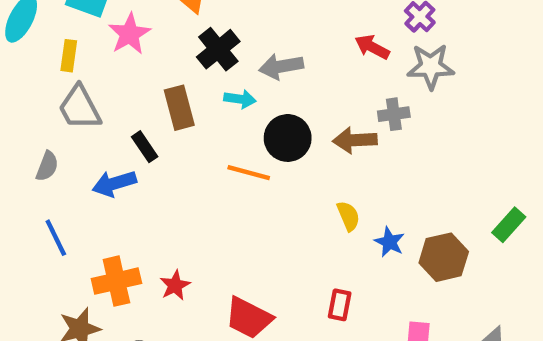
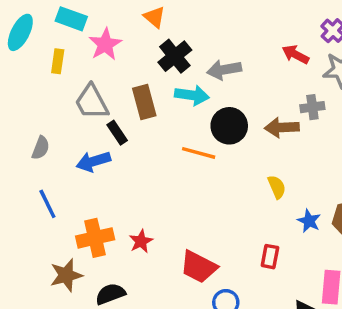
cyan arrow: (240, 99) -> (192, 95), size x1.4
gray trapezoid: (80, 108) -> (92, 102), moved
blue star: (389, 242) -> (309, 221), moved

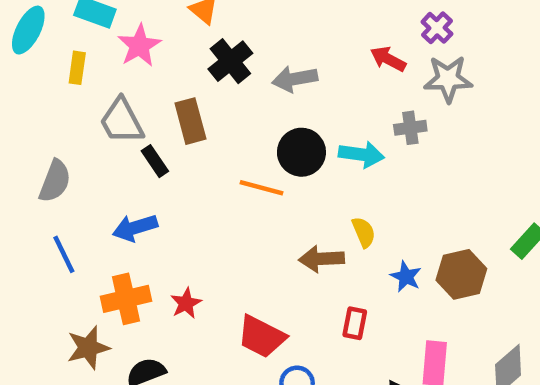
cyan arrow: (192, 95) -> (361, 154), moved
brown arrow: (282, 127) -> (321, 259), moved
gray semicircle: (41, 148) -> (55, 181), size x1.4
blue arrow: (93, 161) -> (135, 228), moved

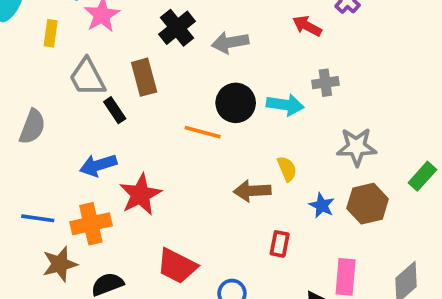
gray star: (448, 79) -> (357, 147), moved
blue line: (64, 254) -> (38, 218), moved, turned -56
red star: (186, 303) -> (140, 194), moved, size x1.6
red trapezoid: (261, 337) -> (177, 266), moved

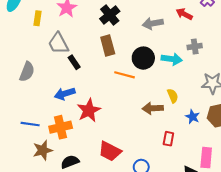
gray arrow: (230, 42) -> (153, 23), moved
brown rectangle: (144, 77) -> (108, 45), moved

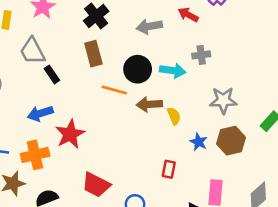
brown arrow: (153, 108) -> (149, 104), moved

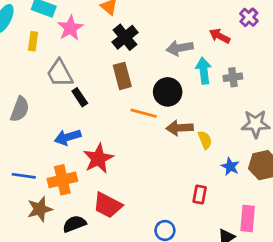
cyan arrow: (173, 71) -> (204, 71), moved, turned -105
red trapezoid: (96, 185) -> (108, 205), moved

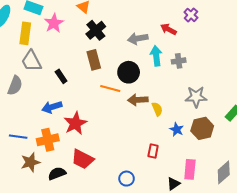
yellow rectangle: (33, 41) -> (25, 33), size x1.5
gray trapezoid: (60, 73) -> (31, 61), moved

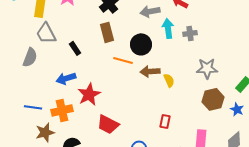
blue star: (177, 129) -> (237, 109), moved
red trapezoid: (83, 159) -> (108, 124), moved

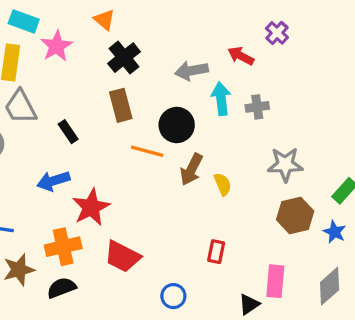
brown arrow: (150, 71) -> (191, 169), turned -60
orange cross: (62, 110) -> (63, 247), moved

